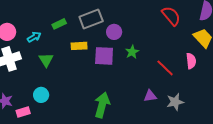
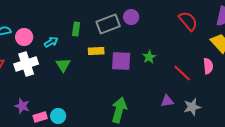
green rectangle: (59, 24) -> (76, 29), turned -56
purple circle: (114, 32) -> (131, 17), moved
cyan circle: (41, 95) -> (58, 116), moved

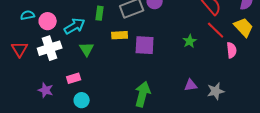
cyan arrow: (51, 42) -> (75, 26), size x1.5
green star: (149, 57) -> (190, 41), moved
red line: (182, 73) -> (216, 30), moved
pink rectangle: (40, 117) -> (74, 78), moved

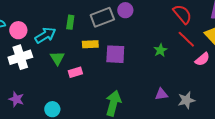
pink semicircle: (232, 50) -> (202, 59), turned 56
pink rectangle: (74, 78) -> (75, 72), moved

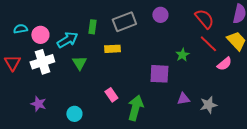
purple circle: (125, 10) -> (160, 15), moved
purple square: (115, 54) -> (159, 74), moved
pink rectangle: (75, 72) -> (111, 95), moved, turned 72

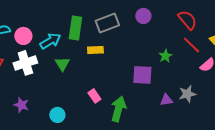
green rectangle: (92, 27) -> (75, 28), size x1.6
gray star: (208, 105) -> (187, 94), moved

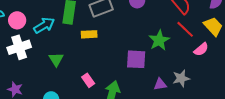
green star: (165, 56) -> (159, 40), size x1.5
green triangle: (62, 64) -> (56, 59), moved

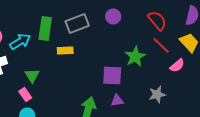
pink rectangle: (88, 80) -> (25, 95), moved
purple triangle: (160, 84) -> (117, 101), moved

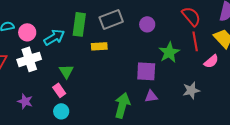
purple circle: (113, 17) -> (147, 24), moved
red line: (161, 46) -> (195, 41), turned 36

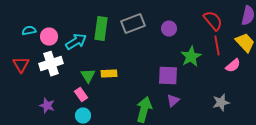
yellow rectangle: (99, 46) -> (109, 74), moved
gray star: (191, 90) -> (221, 103), moved
purple triangle: (151, 96) -> (173, 101), turned -32

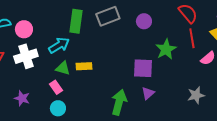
cyan arrow: (76, 42) -> (59, 45), moved
green triangle: (88, 76) -> (63, 68), turned -42

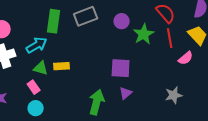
green star: (166, 49) -> (144, 34), moved

